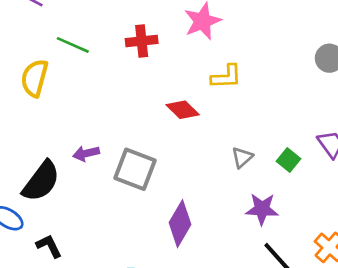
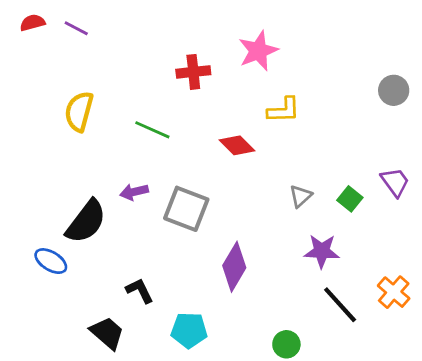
green line: (73, 45) -> (152, 130), moved
black L-shape: (49, 246) -> (140, 291), moved

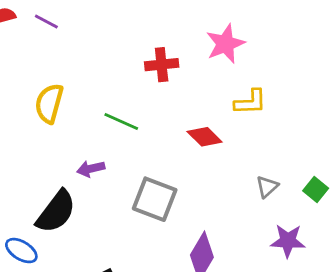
purple arrow: (134, 192) -> (91, 169), moved

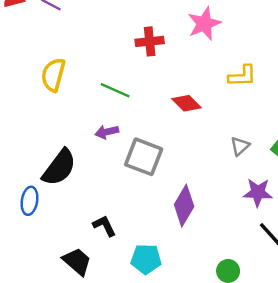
yellow L-shape: (250, 102) -> (242, 76), moved
purple arrow: (91, 169) -> (107, 132), moved
blue ellipse: (21, 251) -> (30, 201), turned 68

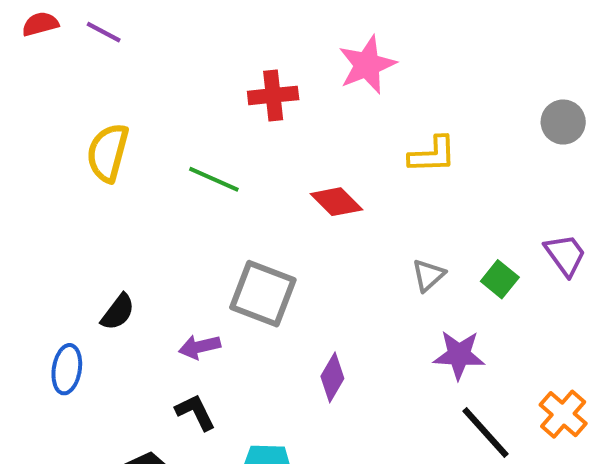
purple arrow: (107, 132) -> (200, 347), moved
black semicircle: (59, 168) -> (118, 312), size x0.6
purple diamond: (184, 206) -> (332, 377), size x0.7

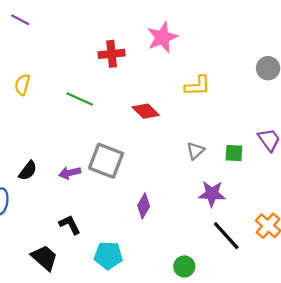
yellow semicircle: (108, 153) -> (22, 85), size x0.7
green square: (500, 279) -> (234, 153), turned -36
purple arrow: (200, 347) -> (70, 173), moved

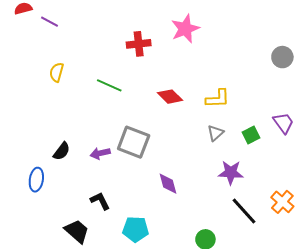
purple line: (20, 20) -> (49, 22), moved
yellow L-shape: (198, 86) -> (218, 99), moved
green square: (234, 153) -> (251, 135), turned -30
purple diamond: (144, 206) -> (168, 184), turned -45

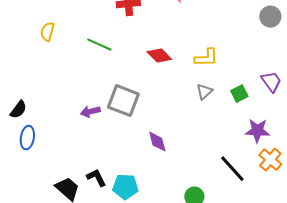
black semicircle: (62, 151) -> (18, 110), moved
purple star: (231, 173) -> (257, 131), moved
black L-shape: (100, 201) -> (96, 178), moved

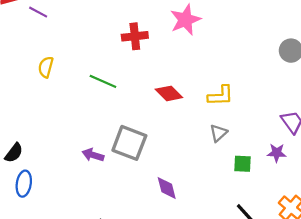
green square: (239, 94) -> (243, 164), moved, turned 30
purple arrow: (90, 112) -> (93, 155), turned 30
purple star: (257, 131) -> (277, 153), moved, size x0.7

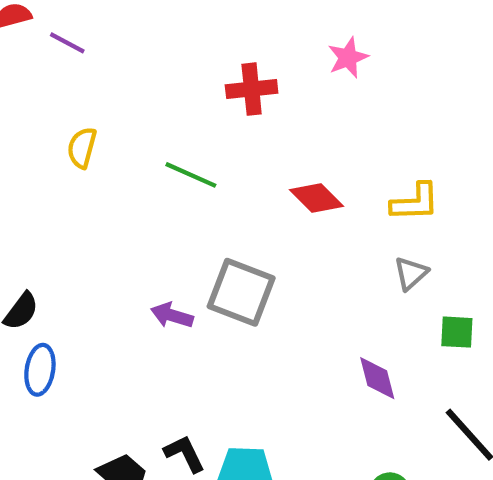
pink star: (185, 20) -> (348, 58), size x0.7
purple diamond: (167, 188) -> (377, 378), moved

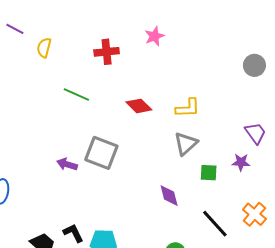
yellow semicircle: (82, 148) -> (44, 48), moved
gray triangle: (411, 273) -> (186, 143), size x1.4

